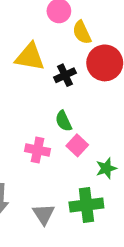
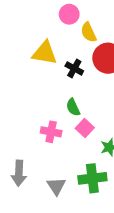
black cross: (65, 75) -> (74, 68), turned -36

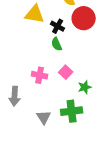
green semicircle: (73, 107) -> (57, 44), moved
gray arrow: (19, 173) -> (15, 96), moved

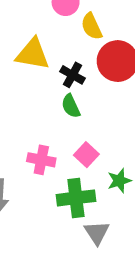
green cross: (72, 111) -> (76, 198), moved
gray triangle: (44, 117) -> (97, 233), moved

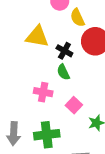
pink cross: (41, 160) -> (43, 92), moved
green cross: (76, 198) -> (47, 135), moved

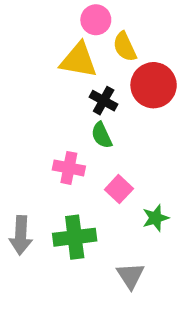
yellow triangle: (37, 37) -> (79, 60), moved

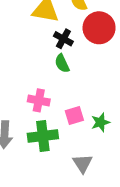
pink cross: (69, 168) -> (39, 100), moved
pink square: (119, 189) -> (74, 115), moved, turned 30

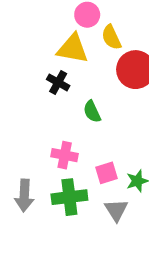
black cross: (63, 39) -> (58, 82), moved
gray triangle: (83, 163) -> (116, 210), moved

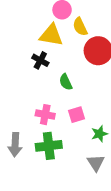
pink square: (107, 173) -> (76, 115), moved
gray triangle: (116, 210) -> (96, 163), moved

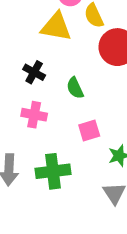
black cross: (40, 60) -> (34, 72), moved
pink cross: (45, 115) -> (34, 115), moved

